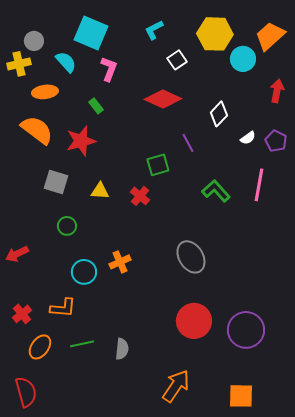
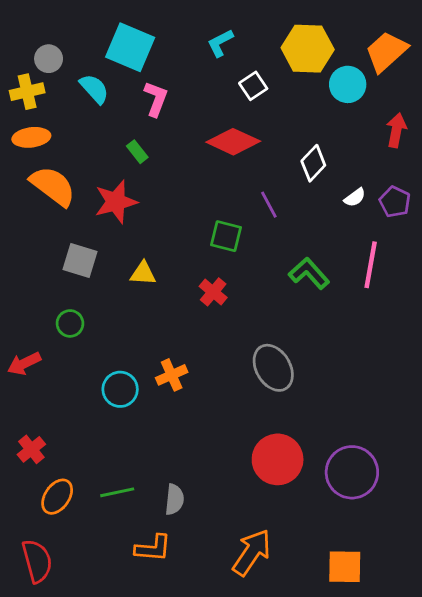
orange ellipse: (45, 92) -> (31, 137), moved
green square: (158, 165) -> (226, 236), turned 30
red cross: (140, 196) -> (213, 292), moved
green circle: (67, 226) -> (70, 323), moved
orange L-shape: (63, 308) -> (153, 548), moved

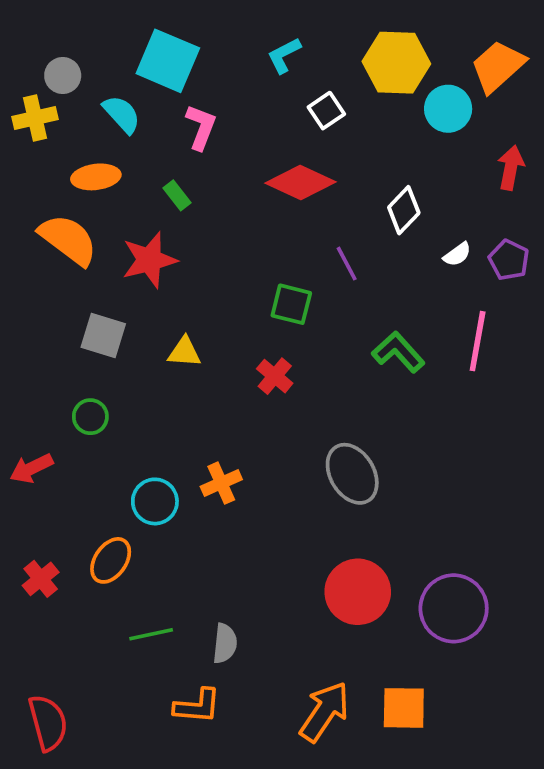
orange ellipse: (31, 137) -> (96, 177), moved
orange ellipse: (57, 497) -> (111, 560), moved
orange square: (345, 567) -> (404, 708), moved

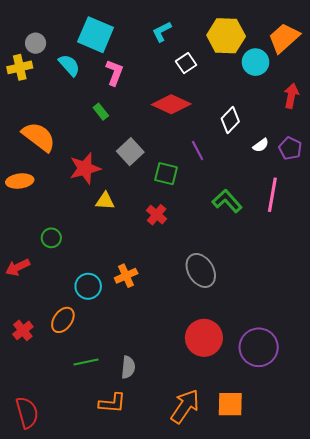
orange ellipse: (96, 177) -> (20, 181), moved
red star: (149, 260) -> (85, 168), moved
gray square: (103, 336) -> (130, 152), moved, turned 30

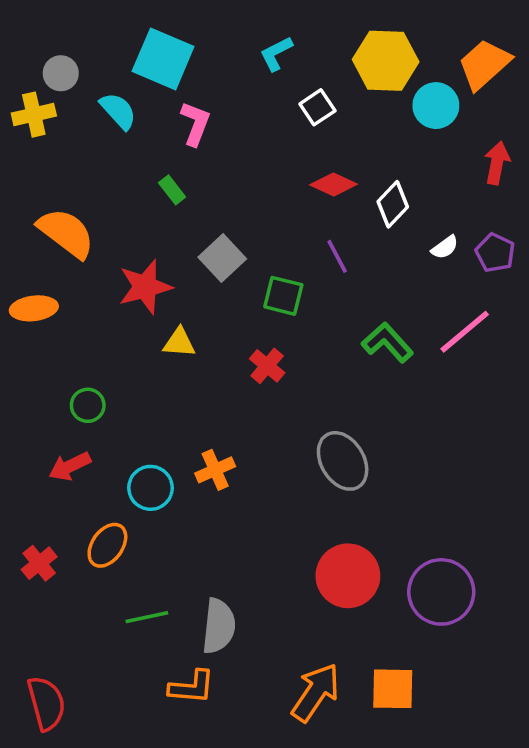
red diamond: (171, 104) -> (334, 185), moved, size x0.7
pink line: (272, 195) -> (465, 332), turned 40
red arrow: (18, 267) -> (70, 466), moved
gray semicircle: (128, 367) -> (219, 626), size x1.4

